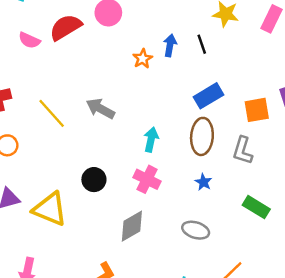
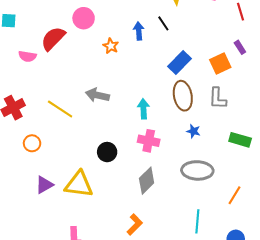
orange star: (143, 59) -> (111, 46), moved
gray ellipse: (196, 230) -> (197, 170), size x1.4

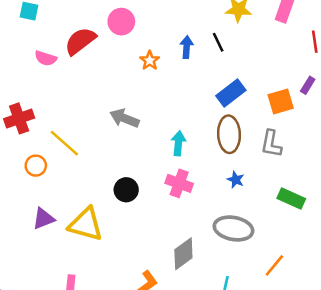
purple rectangle: (240, 47) -> (308, 85), turned 56
yellow line: (60, 109) -> (64, 143), moved
gray diamond: (147, 181) -> (183, 254), moved

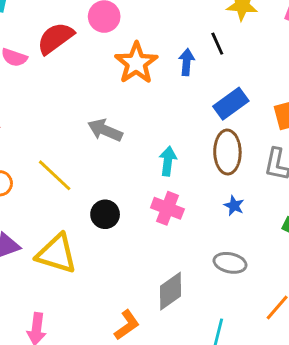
blue arrow: (187, 47) -> (187, 62), moved
orange star: (150, 60) -> (136, 63), size x1.8
yellow line: (64, 143) -> (55, 175), moved
gray ellipse: (233, 228) -> (230, 263), size x0.7

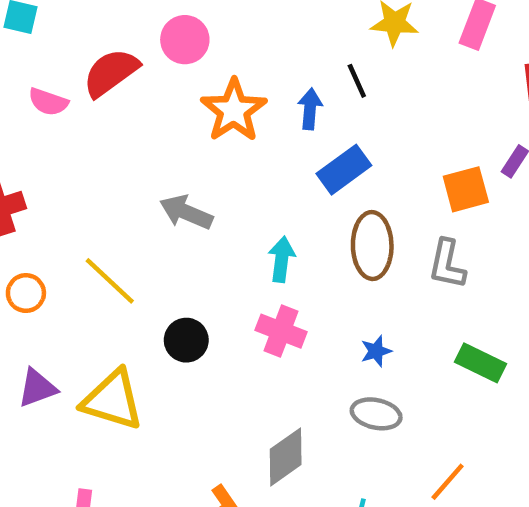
blue rectangle: (231, 104) -> (344, 170), moved
blue star: (234, 206) -> (376, 351), moved, turned 30

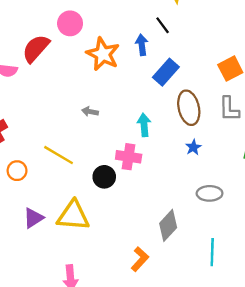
gray arrow: (186, 212) -> (90, 112), size x0.6
pink cross: (281, 331) -> (129, 157), moved
blue star: (376, 351) -> (193, 147), moved

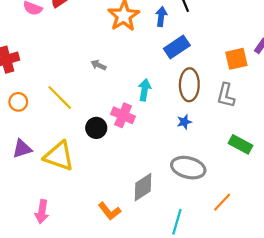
gray ellipse: (210, 193) -> (188, 168), size x1.4
orange L-shape: (140, 259) -> (109, 211), turned 85

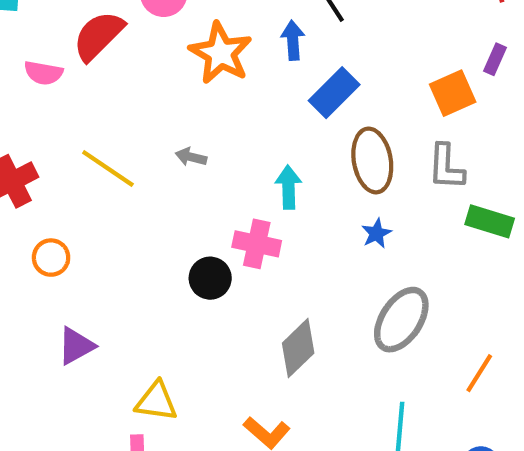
yellow line: (60, 97) -> (108, 169), moved
green rectangle: (240, 144) -> (490, 221), moved
yellow triangle: (59, 156) -> (156, 401), moved, size x0.7
gray ellipse: (188, 168) -> (401, 320), turned -60
gray diamond: (143, 187) -> (298, 348), moved

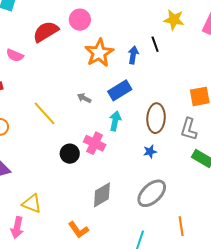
pink semicircle: (43, 73) -> (15, 55), moved
blue rectangle: (334, 93) -> (120, 90), moved
gray arrow: (191, 157) -> (84, 98), moved
yellow line: (108, 169) -> (44, 113), moved
orange line: (479, 373) -> (181, 226), turned -54

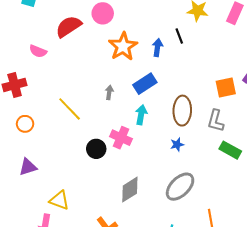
gray arrow: (84, 98) -> (109, 92), turned 72

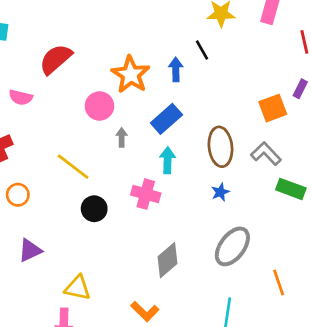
pink circle: (103, 13) -> (99, 106), moved
gray L-shape: (216, 121) -> (266, 154), turned 130
black circle: (96, 149) -> (94, 209), moved

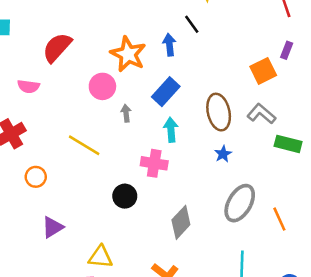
black circle: (94, 209) -> (125, 196), moved
orange line: (279, 283) -> (279, 219), moved

